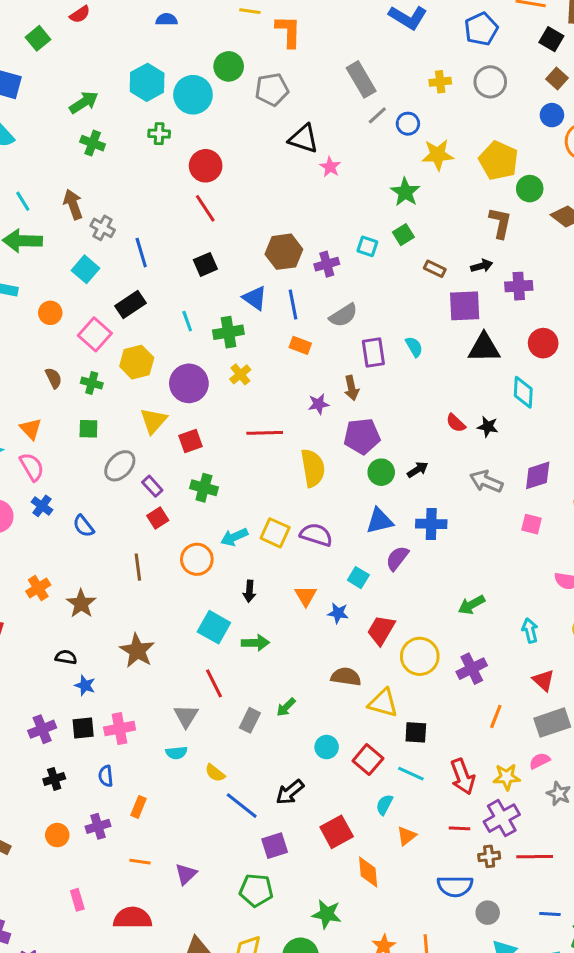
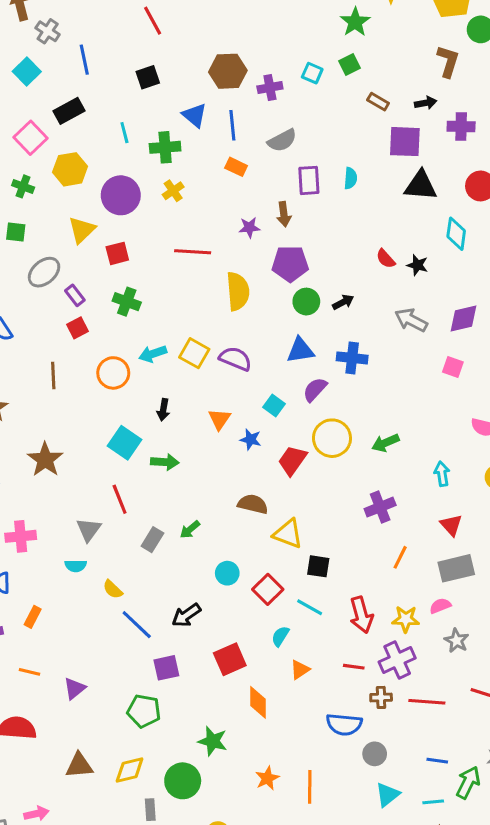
cyan semicircle: (414, 347) -> (350, 178), turned 30
yellow circle: (420, 656) -> (332, 438), moved

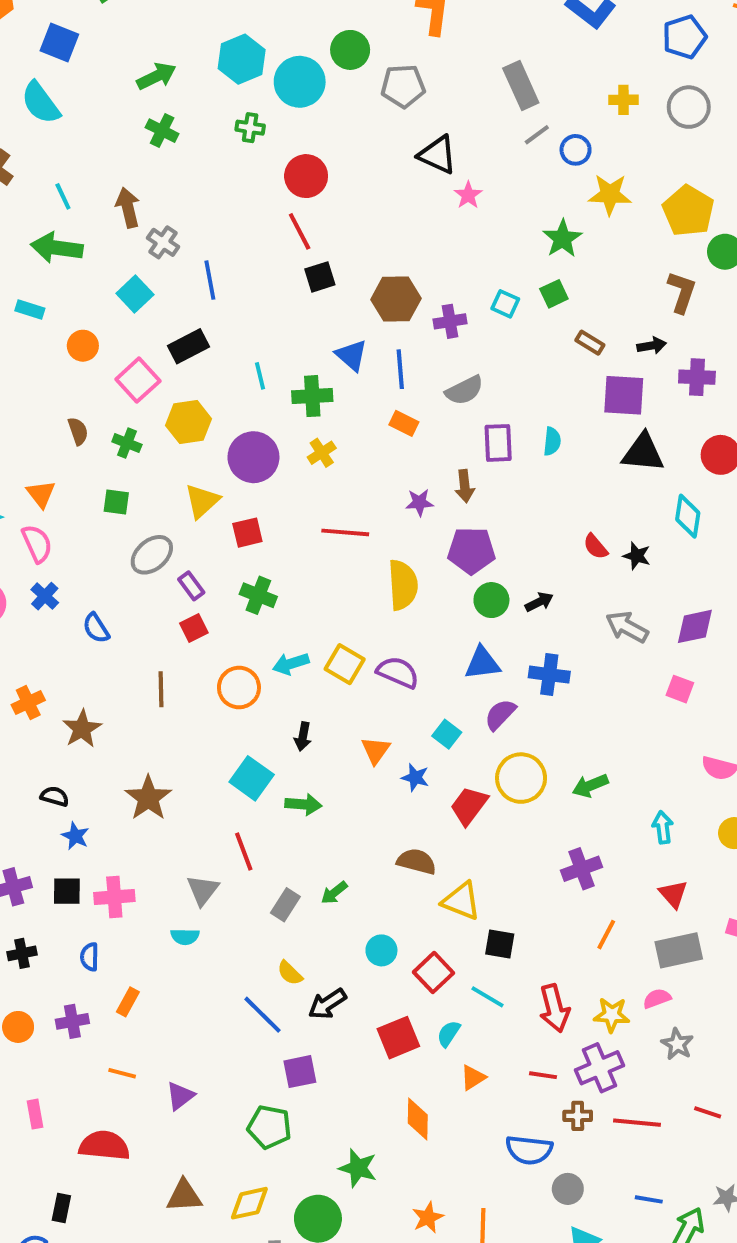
black square: (148, 77) -> (320, 277), moved
yellow semicircle: (113, 589) -> (290, 973), moved
red square: (230, 659) -> (398, 1038), moved

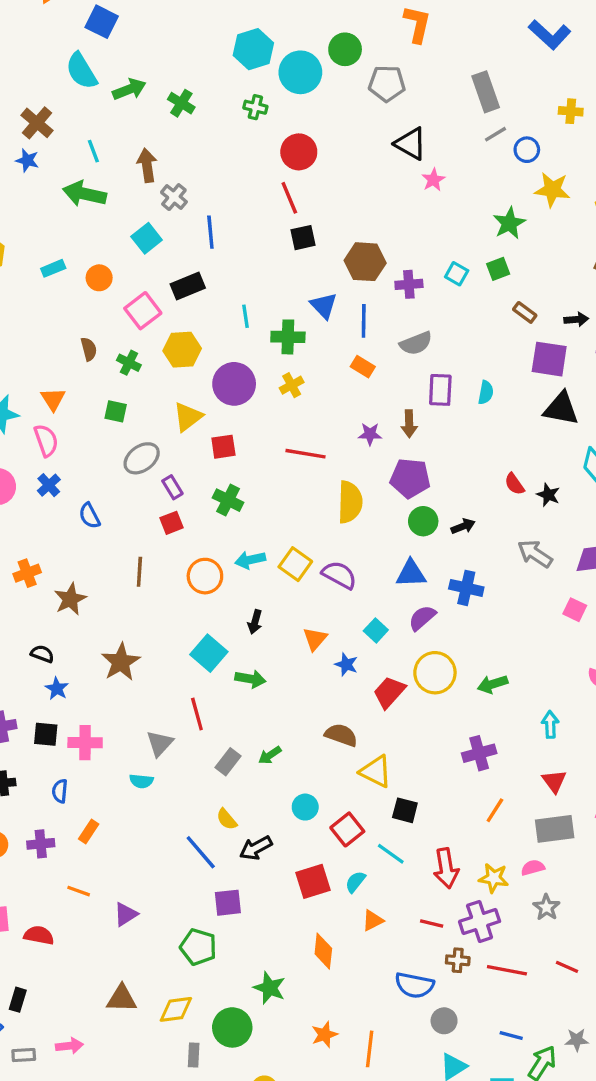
green arrow: (156, 76) -> (129, 89), moved
cyan rectangle: (30, 309) -> (53, 268), moved, turned -45
red semicircle: (104, 1146) -> (39, 935), moved, size x0.7

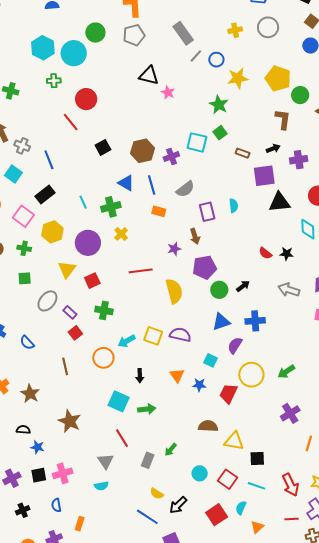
gray pentagon: (387, 84) -> (134, 35), moved
red line: (289, 198) -> (71, 122), moved
cyan square: (457, 274) -> (197, 142), size x1.5

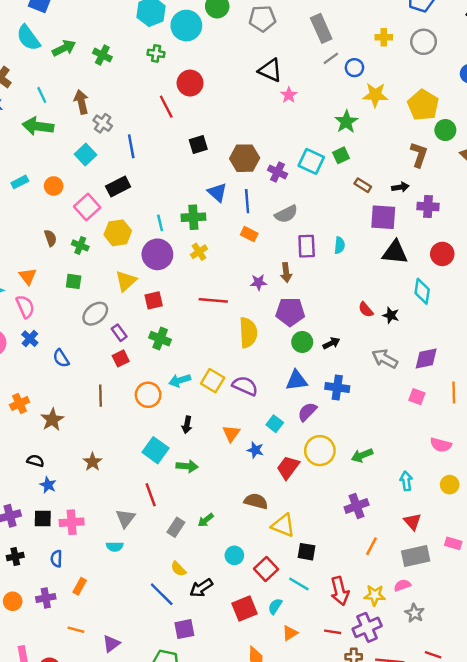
purple cross: (171, 156) -> (278, 172), turned 35
cyan line: (83, 202) -> (160, 223), moved
brown star: (70, 421) -> (93, 462), size x0.7

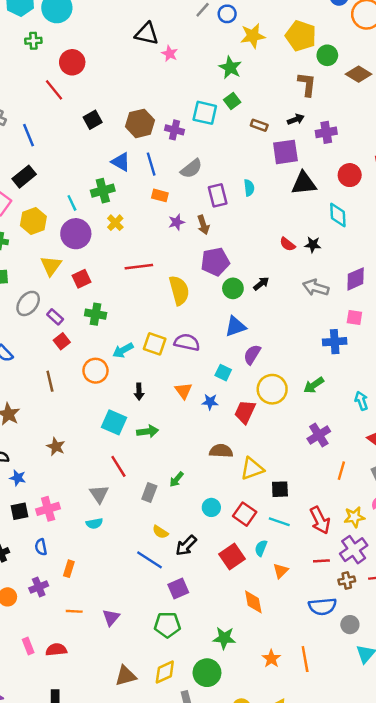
purple star: (259, 282) -> (177, 222), moved
blue cross: (337, 388) -> (335, 342), moved
yellow triangle: (283, 525) -> (252, 469), turned -30

